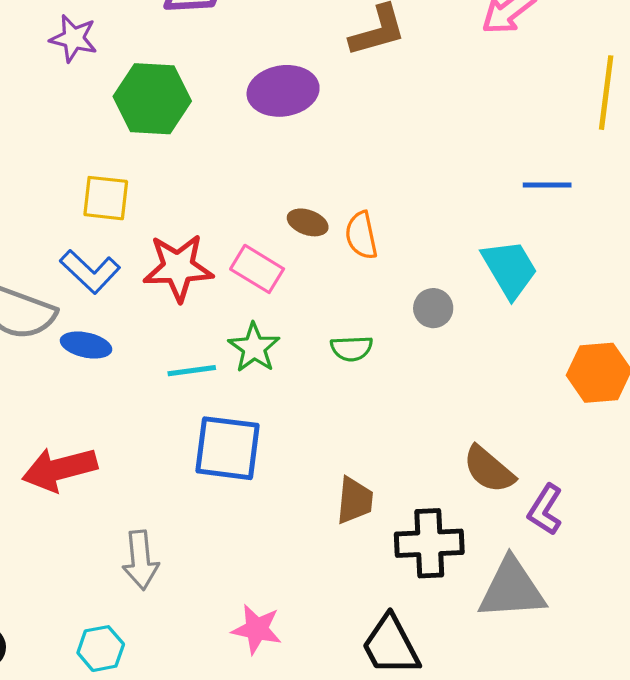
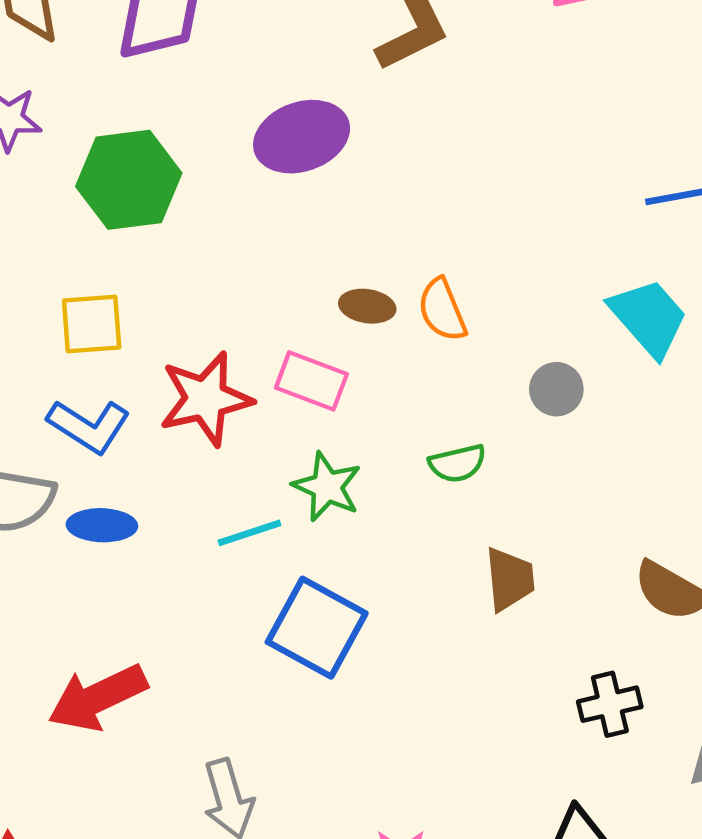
blue square: (228, 448) -> (317, 628), turned 32
brown trapezoid: (355, 500) -> (510, 579), moved
black cross: (429, 543) -> (610, 704), size x0.7

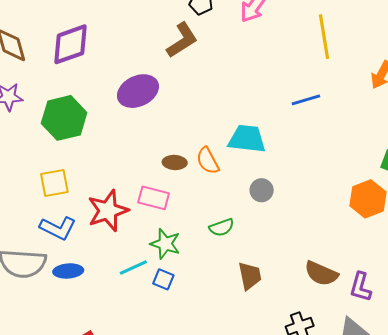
cyan trapezoid: (649, 318) -> (247, 139), moved, turned -36
blue square: (317, 628) -> (163, 279), moved, size x0.5

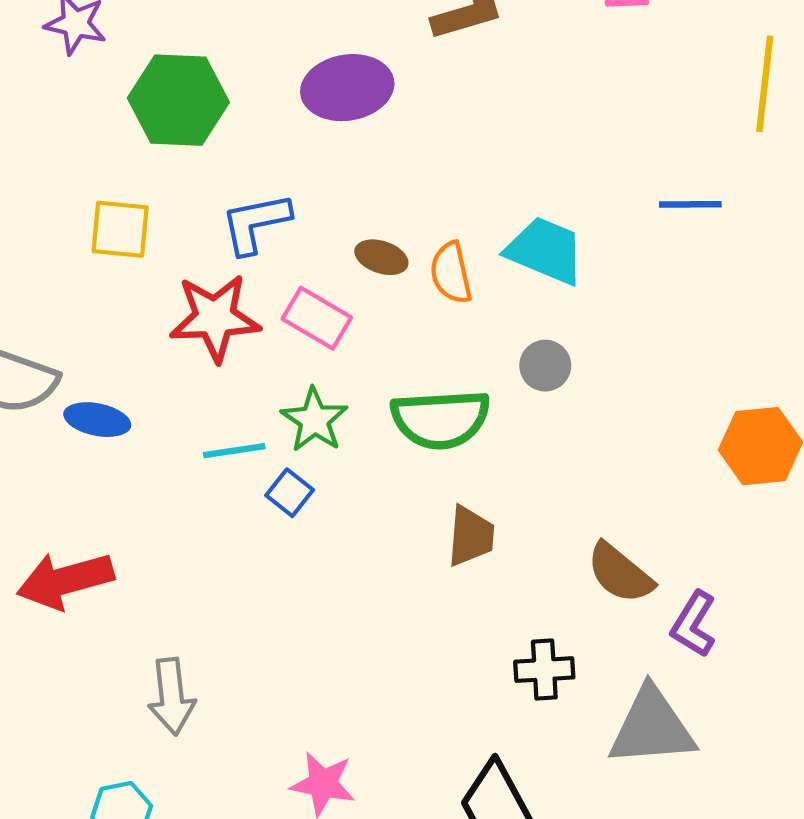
green semicircle: (222, 227) -> (440, 419), size x1.8
blue L-shape: (58, 228) -> (256, 223), moved, turned 126

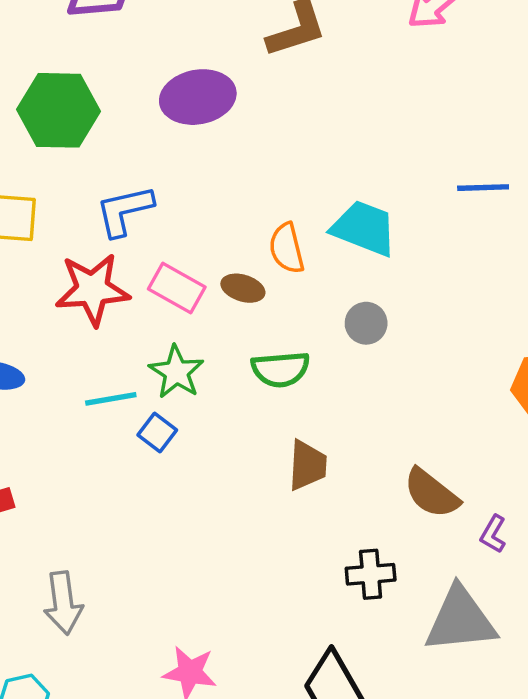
brown ellipse: (381, 257) -> (243, 288), moved
green semicircle: (440, 419) -> (280, 369), size x0.7
purple L-shape: (694, 624) -> (493, 534), size x0.7

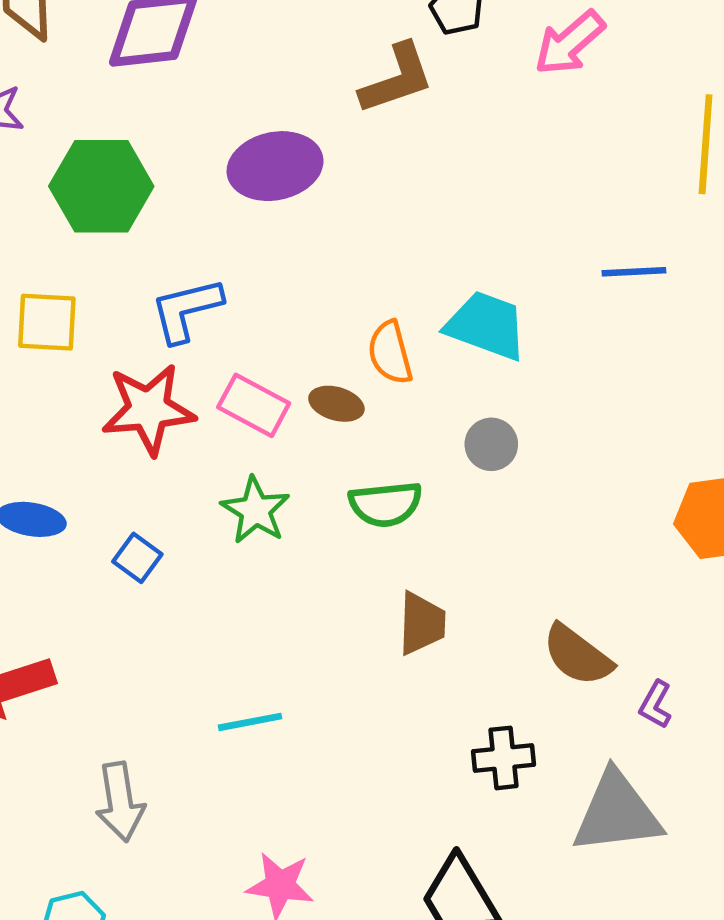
cyan line: (111, 399) -> (250, 722), moved
blue square: (157, 433) -> (137, 558), moved

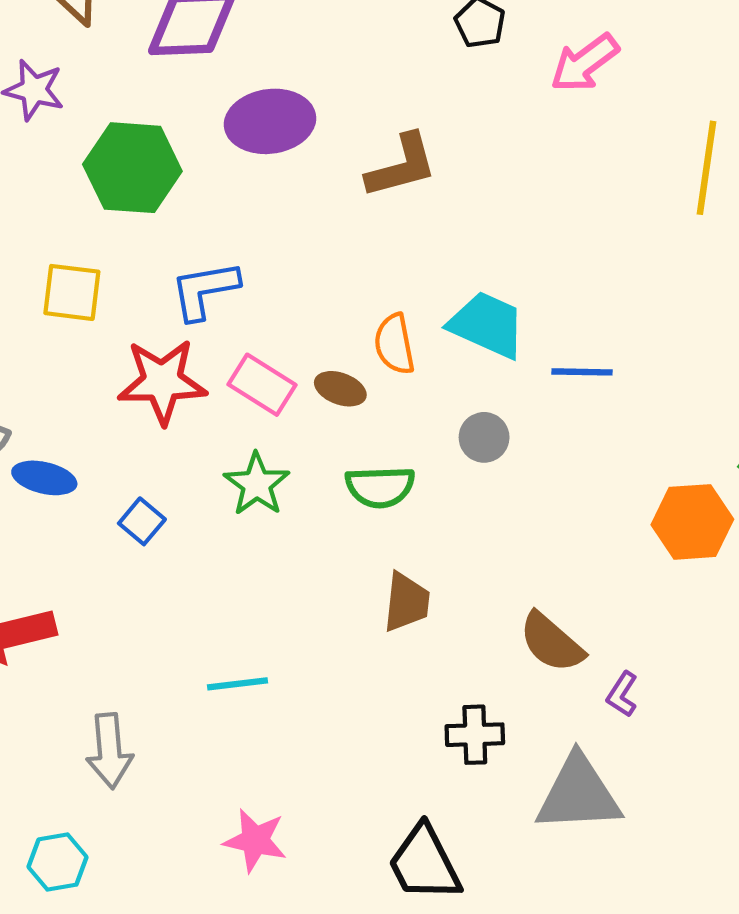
brown L-shape: (397, 79) -> (402, 166), moved
purple ellipse: (275, 166) -> (270, 121), moved
blue line: (634, 272) -> (582, 372), moved

